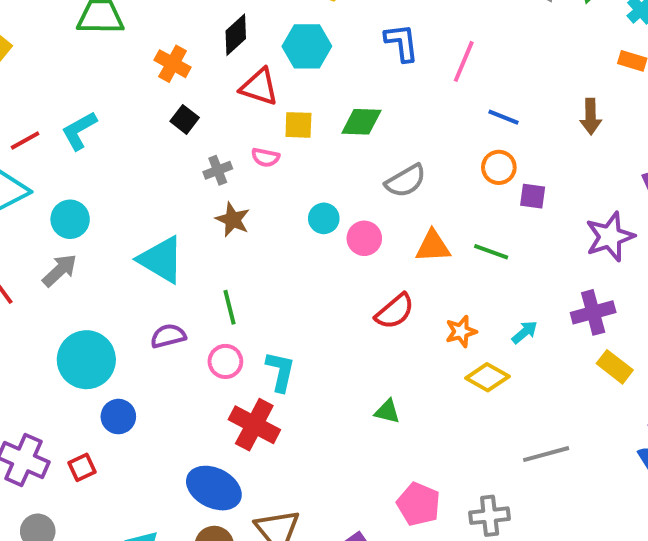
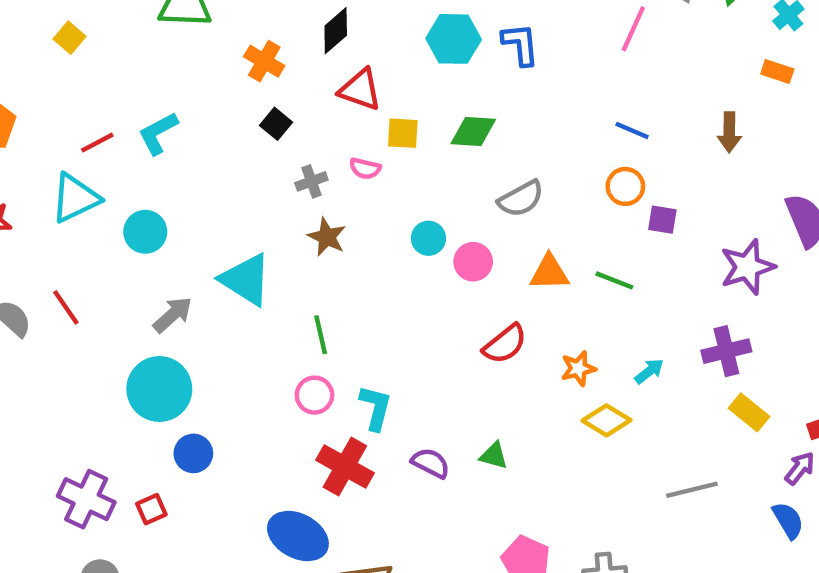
cyan hexagon: (307, 46) -> (454, 39), moved
pink line: (464, 61) -> (633, 29), moved
gray arrow: (60, 270) -> (173, 315), moved
purple semicircle: (168, 336) -> (431, 463), moved, turned 40
gray line: (546, 454) -> (692, 490), moved

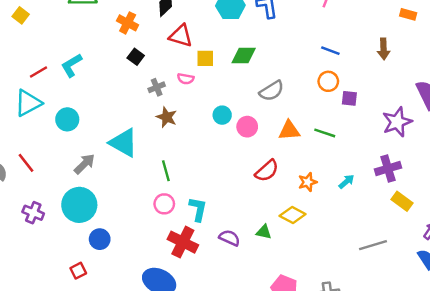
yellow diamond: (607, 420) -> (293, 215), moved
purple cross: (86, 499) -> (33, 213), moved, size x0.7

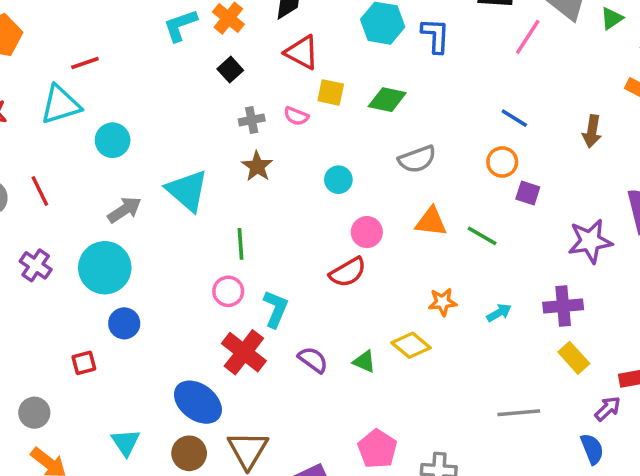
cyan L-shape: (71, 65) -> (180, 25), moved
pink circle: (247, 127) -> (367, 232), moved
red semicircle: (267, 171) -> (348, 272), moved

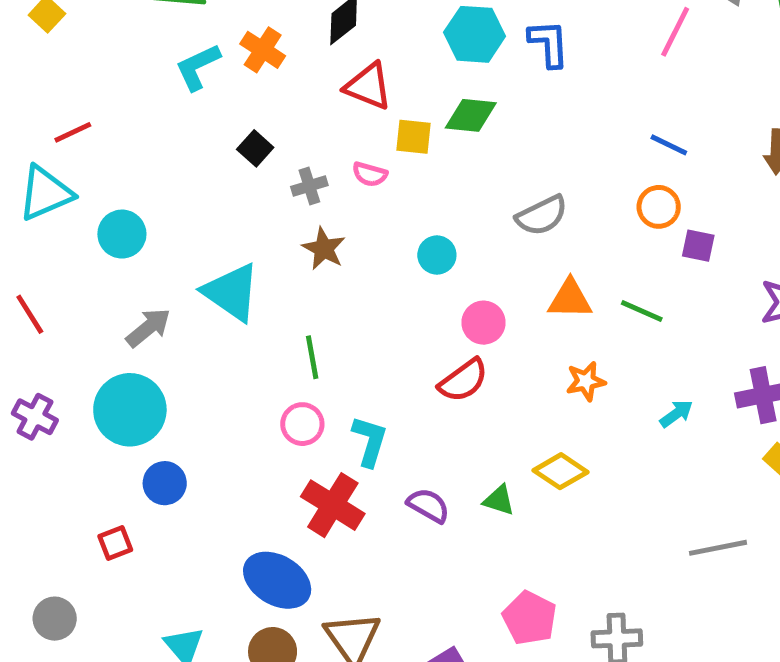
black square: (230, 70) -> (255, 148), moved
green diamond: (387, 100) -> (471, 115), moved
orange star: (443, 302) -> (586, 381), moved

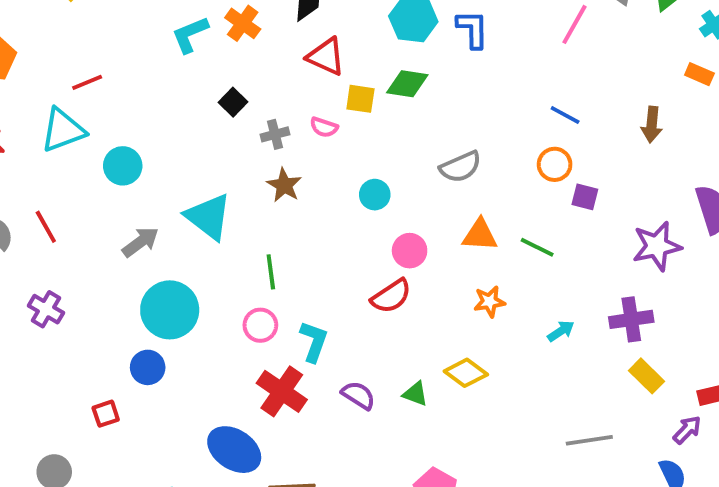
cyan circle: (130, 410) -> (170, 310), moved

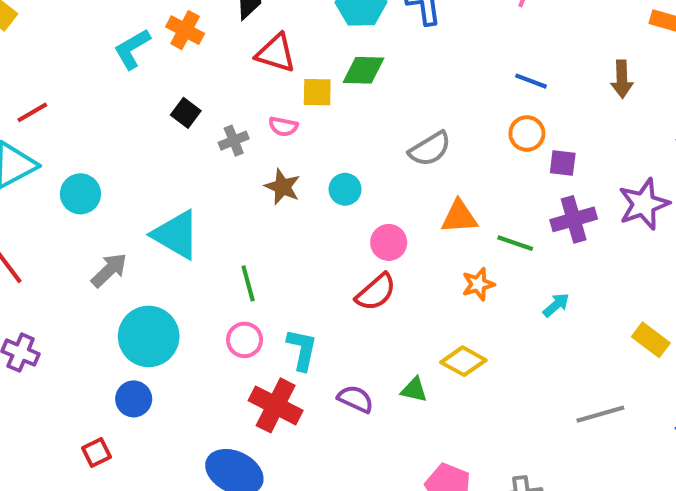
brown star: (284, 185) -> (282, 187), moved
green line: (537, 247) -> (515, 243), moved
purple cross: (631, 319) -> (574, 219), moved

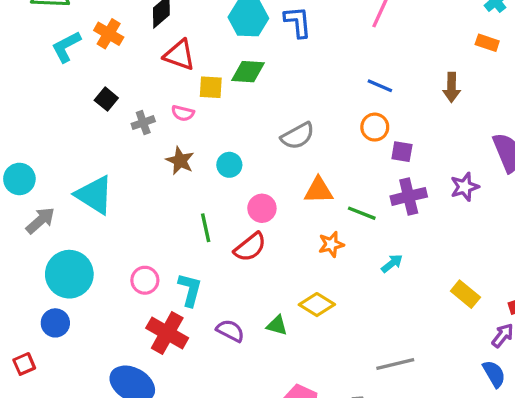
cyan circle: (80, 194) -> (19, 179), moved
purple star: (644, 204) -> (465, 187), size x0.7
green line: (248, 283) -> (206, 228), moved
gray line: (600, 414) -> (395, 364), moved

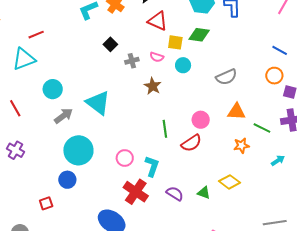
cyan circle: (229, 165) -> (183, 65), moved

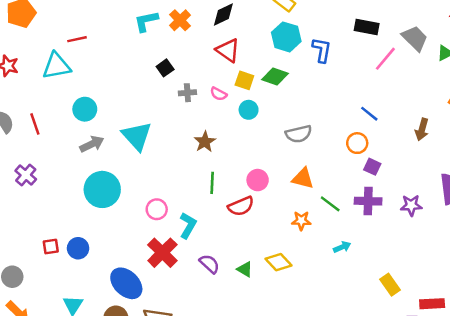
brown star: (153, 86) -> (205, 142), moved
blue circle: (67, 180) -> (78, 248), moved

